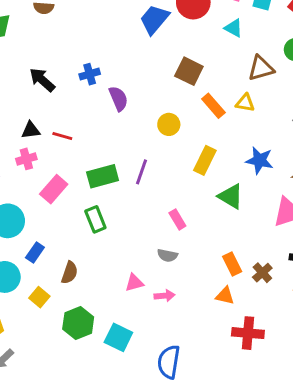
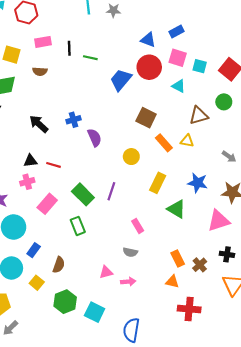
green rectangle: (103, 176) -> (83, 194), turned 60

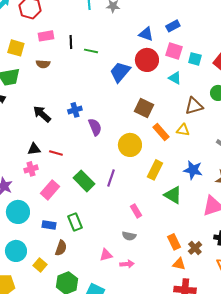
yellow circle: (131, 157) -> (130, 145), size x1.5
green rectangle: (78, 226) -> (75, 222), moved
blue rectangle: (34, 250) -> (49, 225), moved, turned 64
orange triangle: (172, 282) -> (179, 264), moved

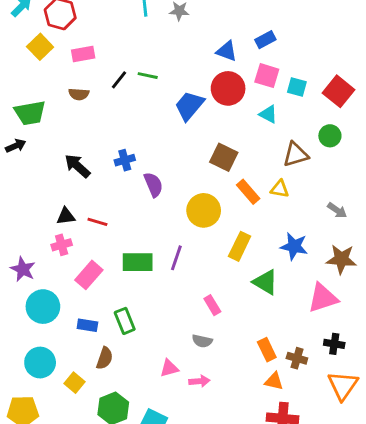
black line: (71, 42) -> (119, 80), moved, turned 40
yellow square: (16, 48) -> (40, 47), moved, turned 30
green rectangle: (84, 181) -> (138, 262), turned -45
brown cross: (195, 248) -> (297, 358), turned -32

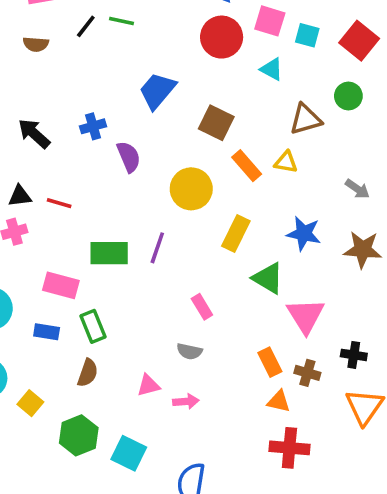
blue trapezoid: (189, 106) -> (157, 91), moved
pink rectangle: (89, 275) -> (61, 285), moved, turned 64
pink triangle: (323, 298) -> (306, 316), moved, turned -44
brown semicircle: (105, 358) -> (88, 373), moved

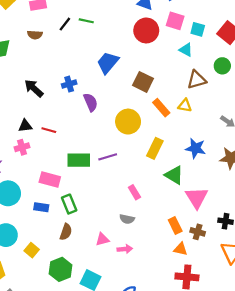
cyan triangle: (272, 69) -> (186, 50), moved
purple line: (157, 248) -> (108, 157), turned 54

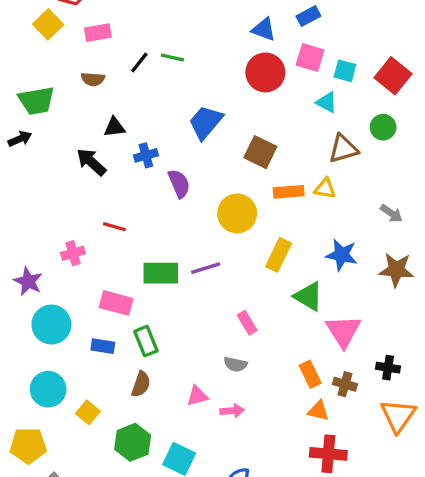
orange rectangle: (161, 108) -> (289, 192), turned -54
black triangle: (25, 126) -> (114, 127), moved

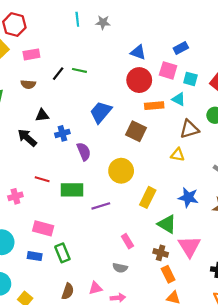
blue rectangle: (308, 16) -> (181, 48), moved
orange rectangle: (289, 192) -> (154, 106), moved
green rectangle: (161, 273) -> (72, 190), moved
brown semicircle: (141, 384) -> (68, 291), moved
brown cross: (345, 384) -> (161, 253), moved

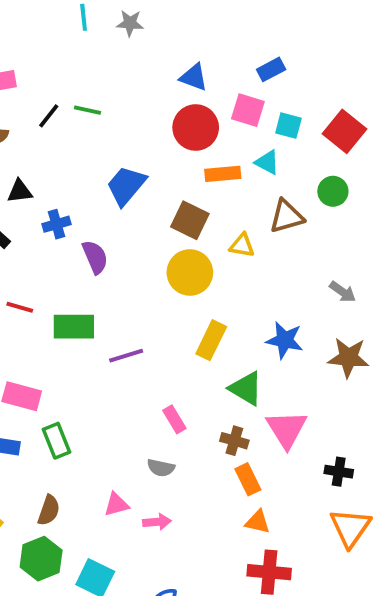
yellow triangle: (178, 155) -> (242, 245), moved
yellow circle: (121, 171) -> (190, 272), moved
brown semicircle: (68, 291) -> (49, 510), moved

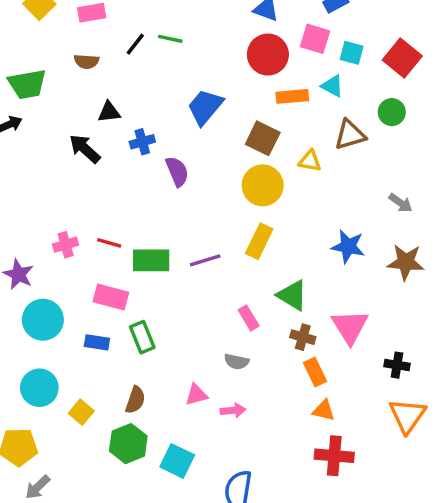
red line: (20, 307) -> (109, 243), moved
green rectangle: (74, 327) -> (151, 260), moved
yellow rectangle: (211, 340) -> (259, 241), moved
green triangle: (246, 388) -> (292, 295), moved

